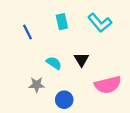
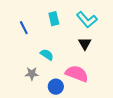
black triangle: (81, 60) -> (85, 44), moved
pink semicircle: (108, 85) -> (77, 74), moved, turned -145

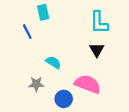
cyan rectangle: (54, 19) -> (43, 12), moved
cyan L-shape: (87, 20) -> (99, 22), turned 40

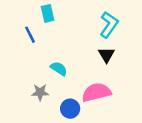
cyan L-shape: (99, 22) -> (109, 25), turned -145
pink semicircle: (88, 84) -> (96, 92), turned -35

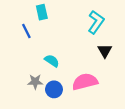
black triangle: (106, 55) -> (105, 51), moved
blue circle: (70, 109) -> (54, 89), moved

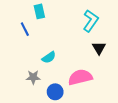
cyan semicircle: (52, 61) -> (49, 57), turned 112
blue circle: (54, 89) -> (55, 92), moved

